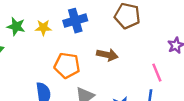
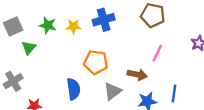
brown arrow: (107, 55) -> (137, 75), moved
pink line: (157, 73) -> (157, 53), moved, turned 48

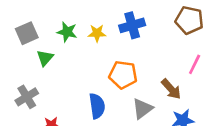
brown arrow: (137, 75) -> (171, 89), turned 36

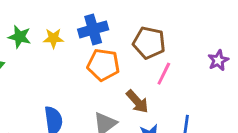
brown pentagon: (189, 20) -> (149, 43), moved
orange pentagon: (123, 75) -> (103, 65), moved

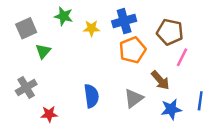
green star: (20, 37) -> (64, 16), moved
orange pentagon: (103, 65) -> (133, 50), turned -30

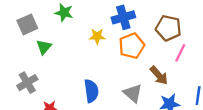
yellow star: (91, 28) -> (97, 36), moved
gray triangle: (134, 98) -> (133, 93), turned -42

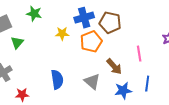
brown pentagon: (168, 28) -> (110, 23), moved
pink line: (180, 53) -> (139, 54), moved, turned -35

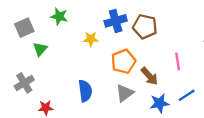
orange pentagon: (91, 42) -> (123, 62), moved
gray triangle: (92, 82) -> (125, 93), turned 42
blue line: (147, 84) -> (187, 95), turned 49

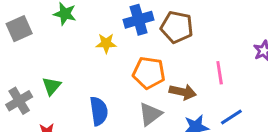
green triangle: (40, 49) -> (52, 86), moved
orange pentagon: (123, 62) -> (149, 73), turned 30
brown arrow: (149, 76) -> (183, 92), turned -36

